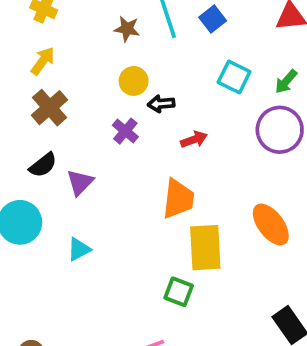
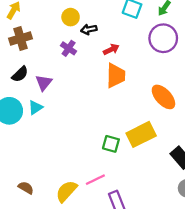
brown cross: (50, 108) -> (21, 38), turned 30
orange trapezoid: (178, 199) -> (116, 76), moved
yellow rectangle: (205, 248) -> (141, 134), moved, turned 72
cyan triangle: (79, 249) -> (35, 107), moved

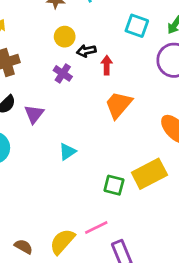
red arrow: (111, 49) -> (107, 65), moved, turned -63
orange trapezoid: (116, 76) -> (119, 105), turned -140
cyan triangle: (35, 107) -> (67, 152), moved
brown semicircle: (26, 188) -> (24, 247), moved

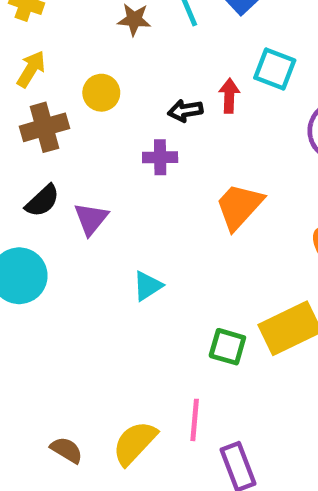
yellow circle: (65, 37) -> (101, 93), moved
red arrow: (107, 65) -> (229, 96), moved
purple cross: (63, 73) -> (160, 157), moved, turned -36
pink line: (96, 227) -> (195, 420), turned -60

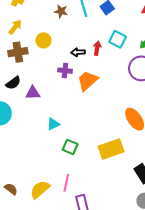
orange trapezoid: (239, 206) -> (87, 81), moved
purple triangle: (91, 219) -> (33, 93), turned 42
green square: (227, 347) -> (70, 147), moved

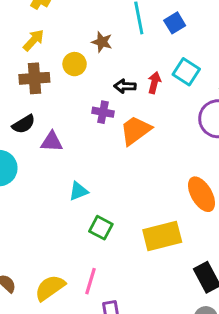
brown star: (61, 11) -> (102, 42), moved

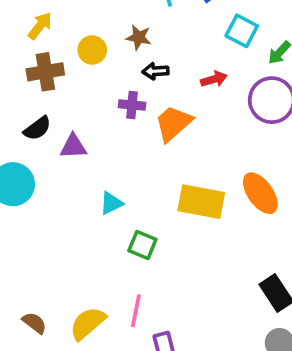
brown star: (102, 42) -> (139, 37), moved
cyan square: (186, 72) -> (242, 31), moved
red arrow: (154, 83) -> (214, 79), moved, turned 65
yellow rectangle: (162, 236) -> (201, 202), moved, turned 30

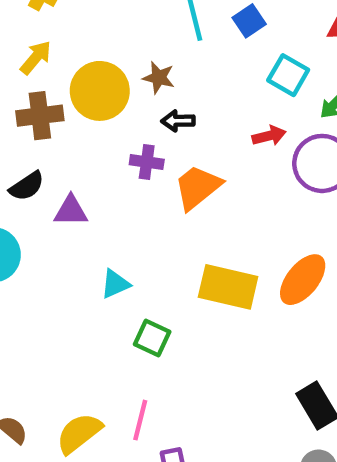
yellow circle: (92, 50) -> (100, 91), size x1.6
red arrow: (214, 79) -> (269, 136), moved
orange ellipse: (260, 193) -> (303, 280), turned 72

